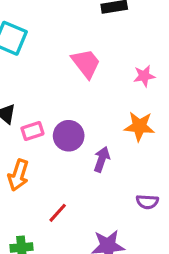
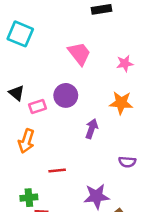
purple circle: (69, 136) -> (66, 95), moved
red line: (58, 213) -> (57, 171), turned 42

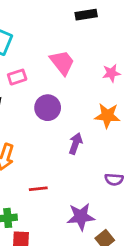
pink rectangle: (37, 107) -> (17, 77), moved

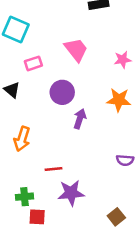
purple arrow: (76, 144) -> (80, 119), moved
purple star: (81, 217) -> (71, 193), moved

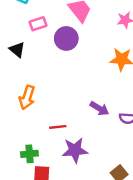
purple circle: (62, 92) -> (66, 38), moved
purple arrow: (80, 119) -> (99, 108), moved, turned 102

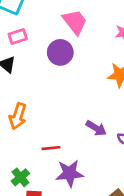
pink rectangle: (38, 24) -> (18, 36), moved
green cross: (29, 154) -> (20, 177), turned -35

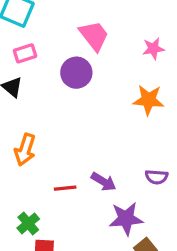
purple arrow: (96, 128) -> (104, 182), moved
purple star: (70, 173) -> (126, 219), moved

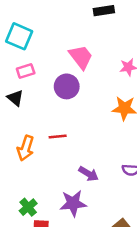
red line: (65, 188) -> (58, 137), moved
purple star: (126, 219) -> (73, 203), moved

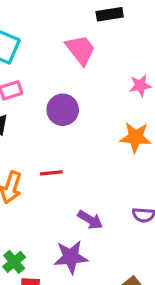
pink trapezoid: (81, 57) -> (80, 50), moved

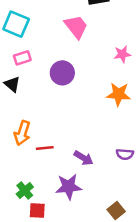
red line: (51, 173) -> (45, 148), moved

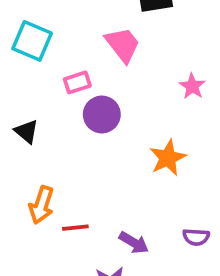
pink star: (122, 54) -> (192, 86), turned -30
pink rectangle: (22, 58) -> (77, 82), moved
orange star: (119, 94) -> (168, 158), moved, turned -30

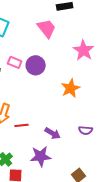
pink rectangle: (77, 82) -> (15, 62), moved, turned 40
pink star: (192, 86) -> (84, 50), size x1.5

